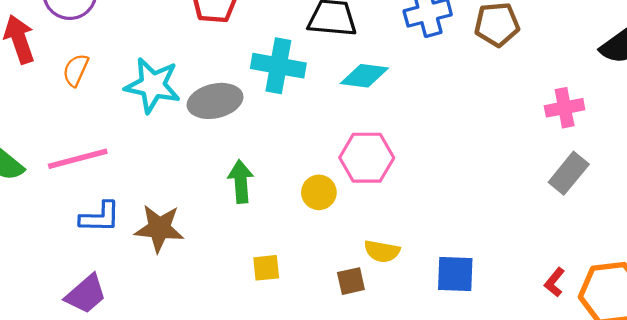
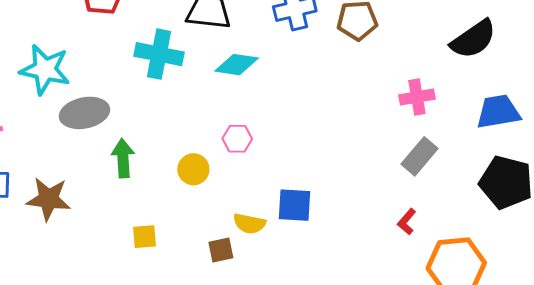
gray ellipse: (215, 101) -> (84, 113), moved
pink hexagon: (367, 158) -> (237, 139), size x0.6
blue square: (455, 274) -> (295, 205), moved
red L-shape: (555, 282) -> (407, 222), moved

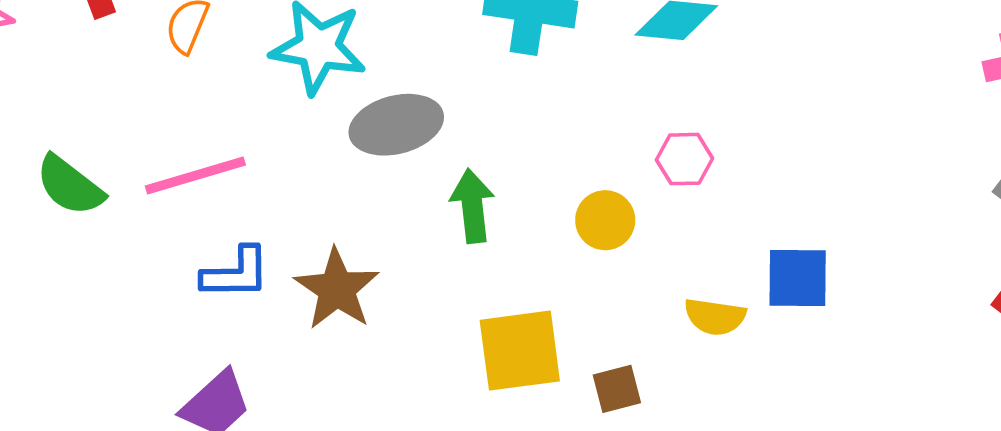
brown star: (48, 199) -> (337, 289), turned 30
yellow square: (144, 237) -> (520, 351), size x1.8
brown square: (221, 250) -> (617, 389), moved

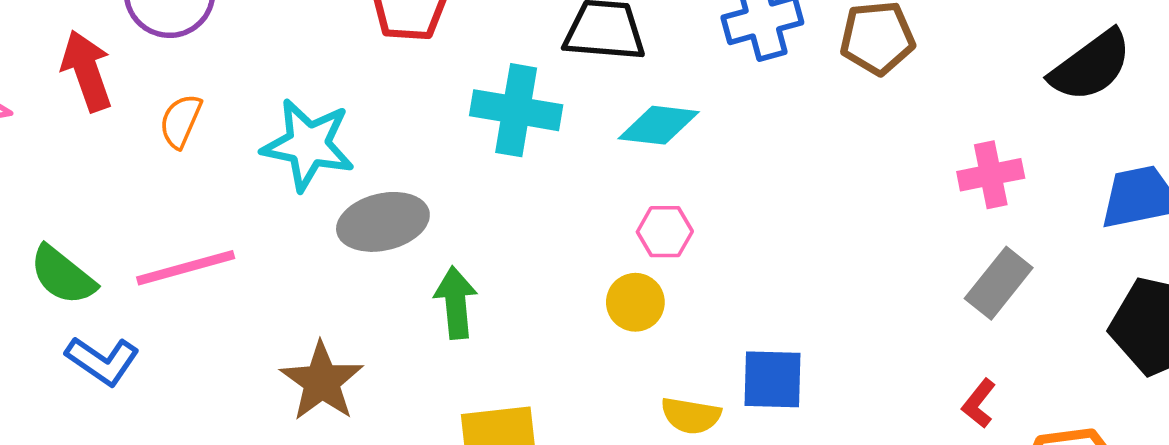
pink hexagon: (684, 159) -> (665, 232), moved
yellow circle: (605, 220) -> (635, 302), moved
blue L-shape: (236, 273) -> (102, 361), moved, turned 34

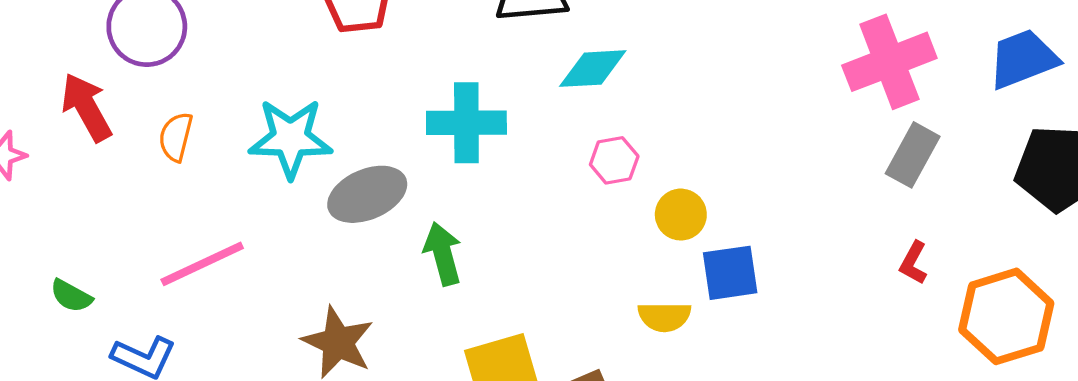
cyan cross: (516, 110) -> (466, 123), moved
pink cross: (991, 175) -> (889, 62), size x1.6
green semicircle: (63, 275) -> (71, 296), moved, size x0.7
yellow circle: (635, 302) -> (681, 215), moved

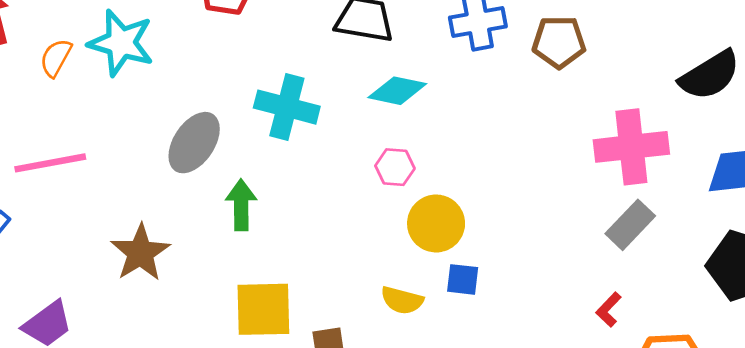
cyan star: (290, 138) -> (121, 43), moved
gray ellipse: (367, 194) -> (194, 143), turned -48
yellow circle: (681, 215) -> (436, 223), size x1.4
blue square: (730, 273) -> (463, 279), size x0.7

